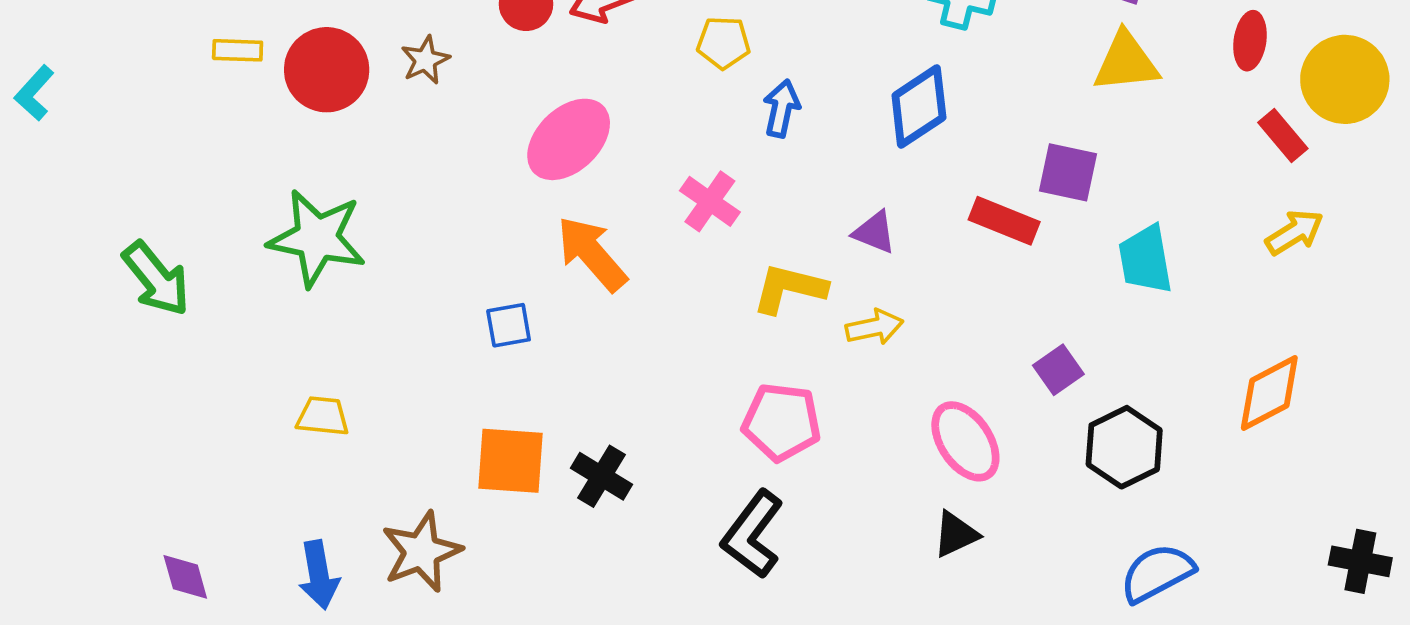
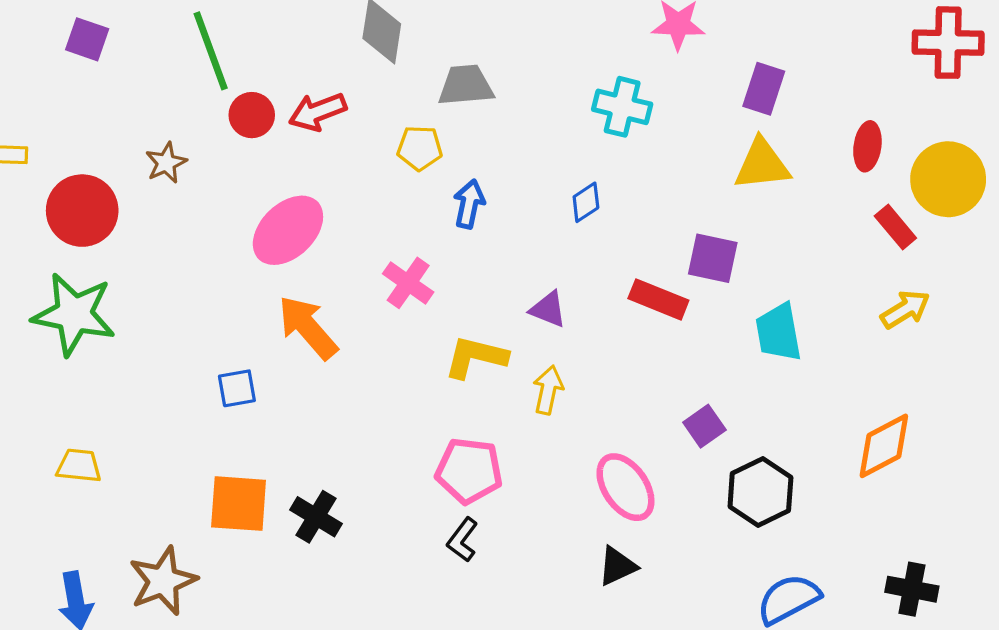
red circle: (327, 70) -> (82, 211), moved
blue diamond: (919, 106) -> (586, 202), size x0.6
yellow arrow: (874, 327) -> (548, 390), turned -66
black L-shape: (752, 534) -> (462, 540), moved, size x0.6
black cross: (1360, 561) -> (912, 589), moved

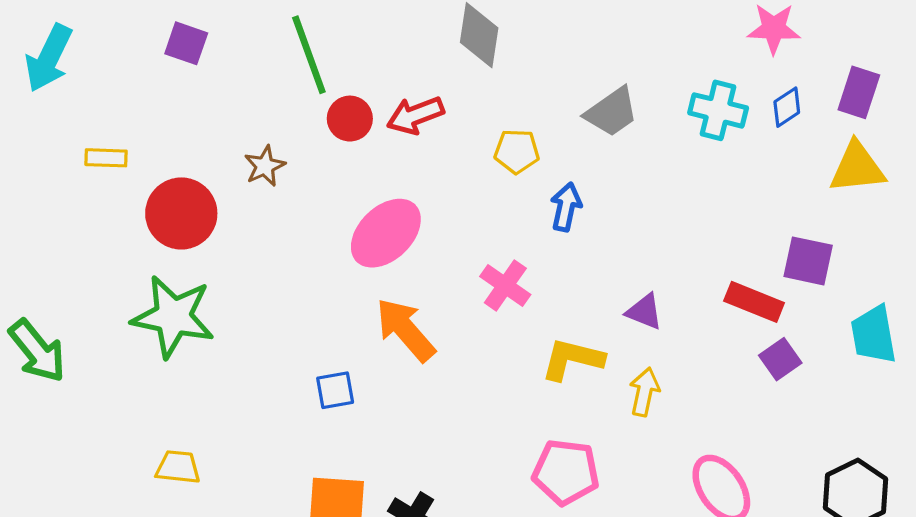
gray trapezoid: (466, 85) -> (612, 112), moved, turned 150
blue diamond: (586, 202) -> (787, 107), moved
purple square: (704, 426) -> (780, 359), moved

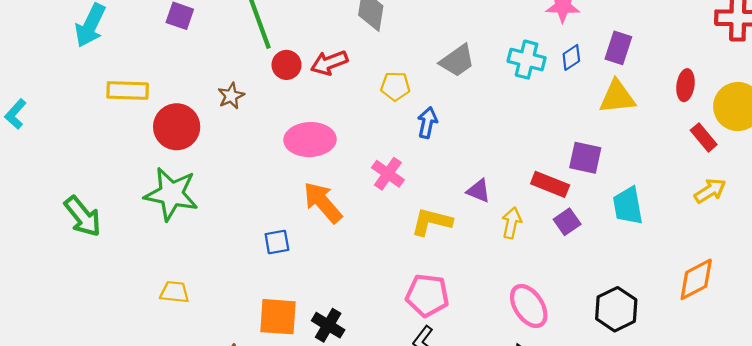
yellow rectangle: (106, 158) -> (128, 91), size x1.5
pink ellipse: (386, 233) -> (310, 140), turned 42
yellow arrow: (644, 392) -> (512, 223), moved

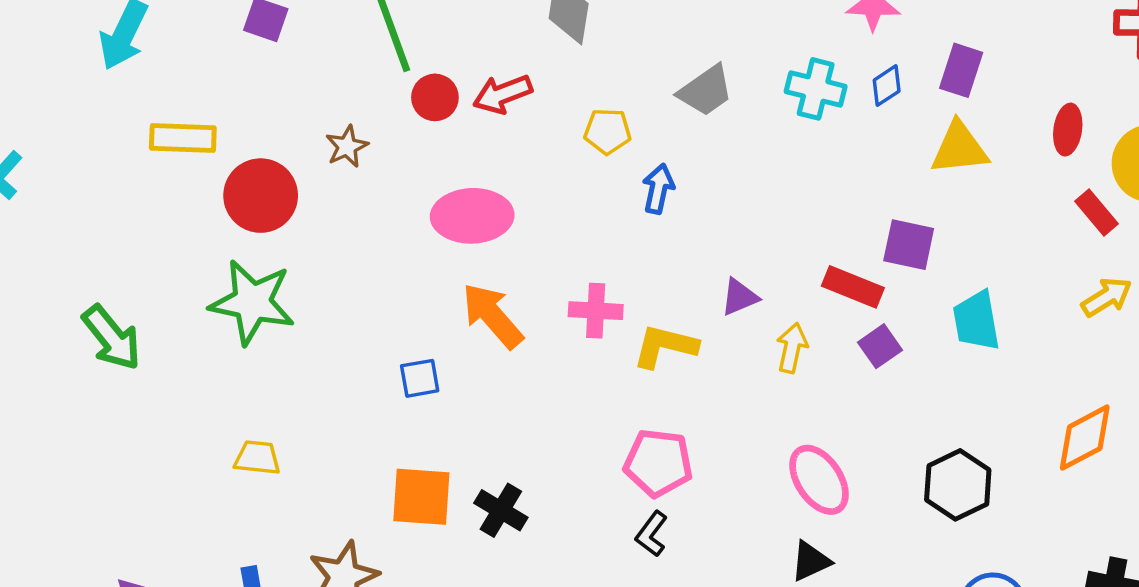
pink cross: (388, 174) -> (596, 311), moved, turned -32
purple triangle: (479, 191) -> (739, 297), turned -45

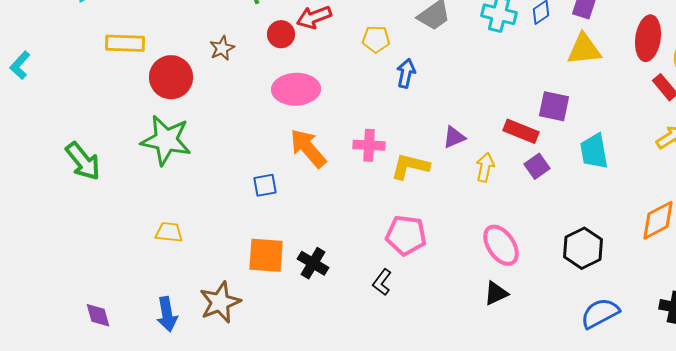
red circle: (435, 97) -> (281, 34), moved
red ellipse: (1068, 130) -> (648, 38), size x1.5
black L-shape: (651, 534) -> (382, 282), moved

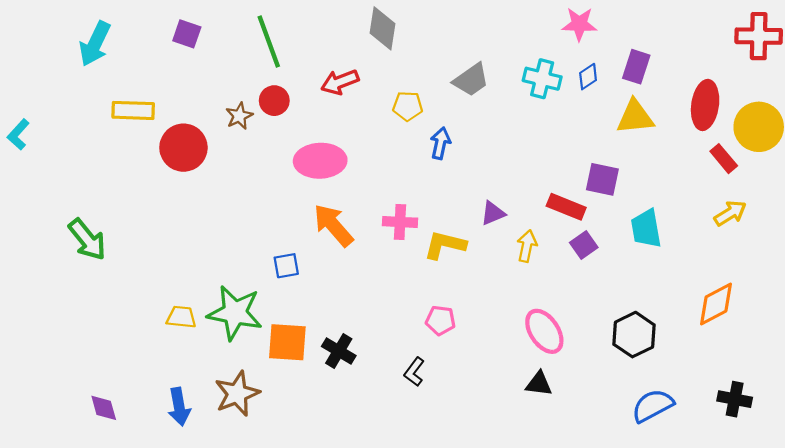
red circle: (281, 34) -> (274, 101), moved
green star: (166, 140) -> (235, 313), moved
pink pentagon: (406, 235) -> (440, 320), size x0.7
black triangle: (496, 293) -> (539, 384), turned 32

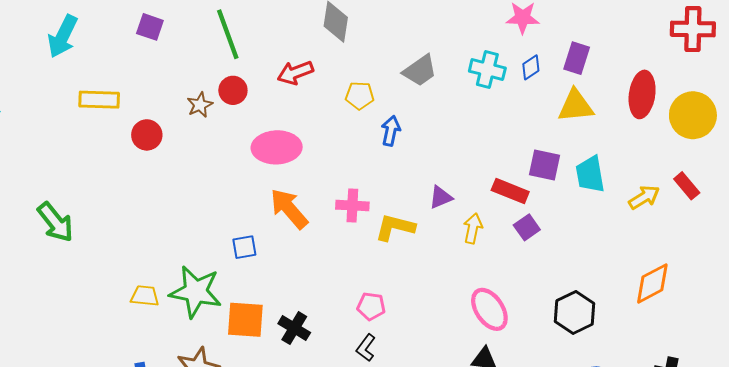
red circle: (183, 148) -> (147, 135), size x0.7
red rectangle: (724, 159) -> (687, 186), moved
yellow arrow: (730, 213) -> (644, 197), moved
cyan trapezoid: (646, 229) -> (590, 174), moved
pink pentagon: (440, 320) -> (371, 306), moved

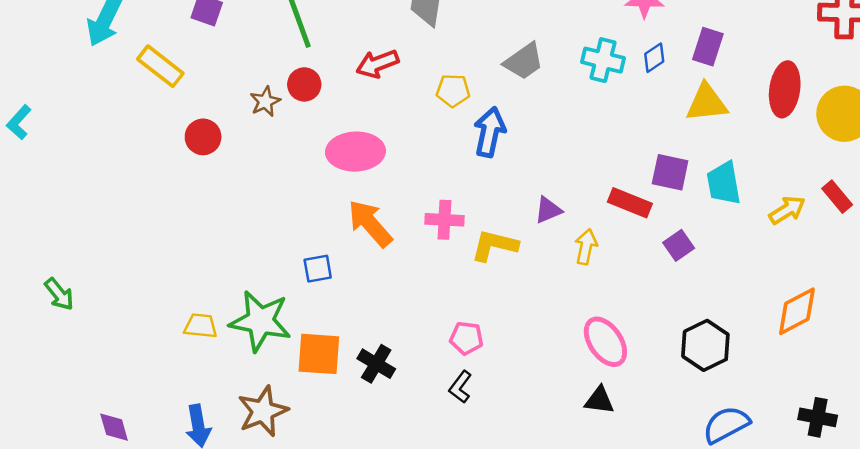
yellow rectangle: (99, 100) -> (160, 66), moved, turned 36
blue arrow: (391, 131) -> (490, 132), size x1.4
green arrow: (55, 222) -> (59, 294), moved, size x0.7
purple square: (527, 227) -> (679, 245), moved

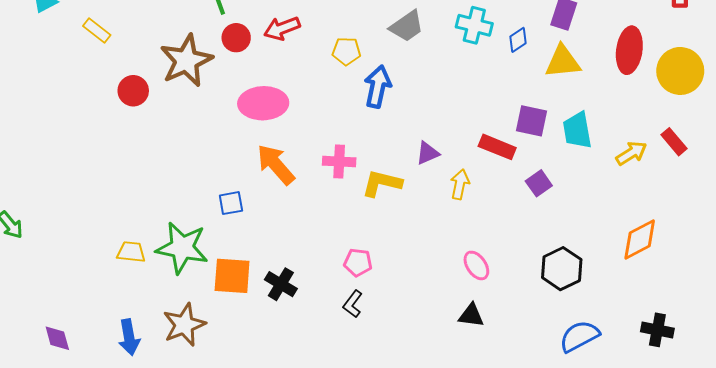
blue diamond: (654, 58) -> (518, 40), moved
yellow rectangle: (160, 66) -> (97, 30), size x0.7
red circle: (304, 84) -> (236, 38), moved
brown star: (265, 102) -> (186, 61), size x2.0
pink ellipse: (605, 342) -> (476, 265), size x0.7

